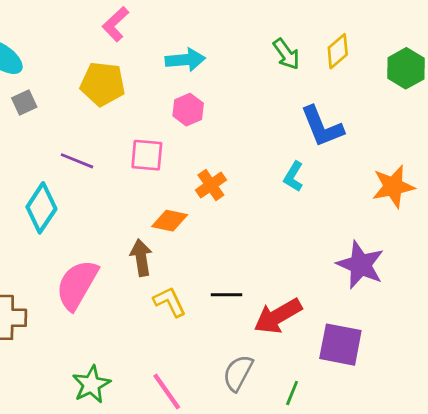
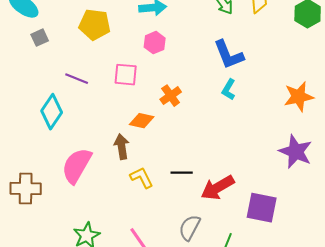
blue L-shape: (322, 127) -> (229, 55), moved
purple star: (360, 265) -> (296, 152), moved

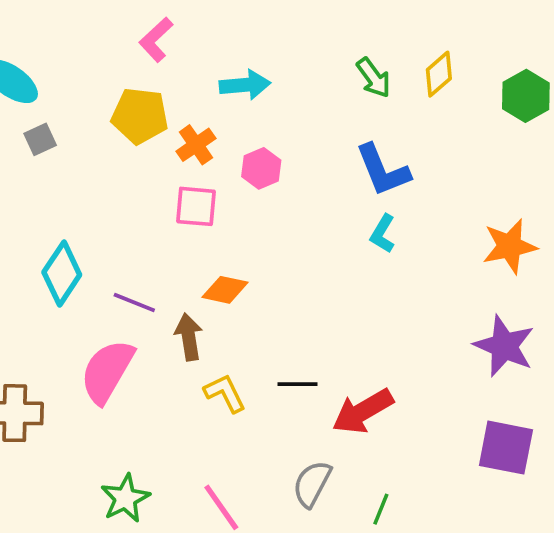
pink hexagon: (155, 43) -> (261, 168), moved
purple line: (77, 79) -> (134, 303), moved
orange cross: (171, 96) -> (196, 145), moved
purple square: (262, 208) -> (506, 448), moved

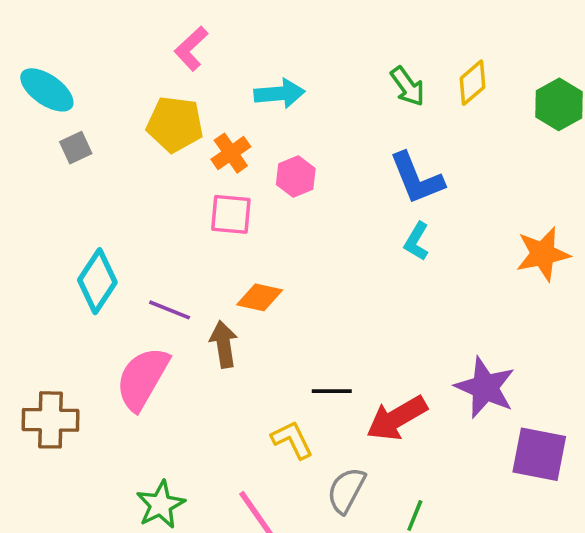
purple star: (504, 346) -> (485, 387), moved
yellow L-shape: (225, 393) -> (292, 440), moved

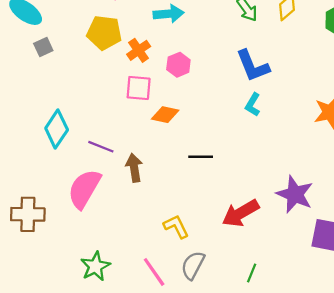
orange diamond: (260, 297) -> (165, 115), moved
black line: (332, 391) -> (201, 157), moved
gray semicircle: (346, 490) -> (193, 265), moved

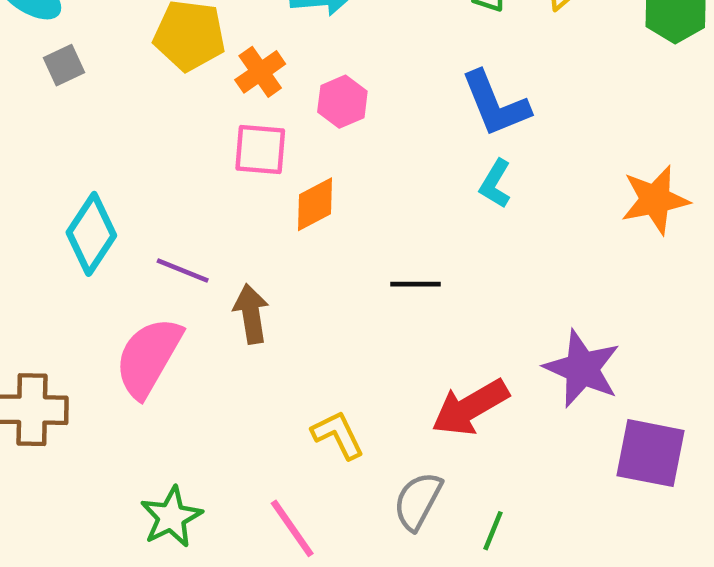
orange diamond: (165, 115) -> (315, 204), turned -40
black line: (201, 157) -> (415, 284), moved
gray semicircle: (193, 265) -> (418, 501), moved

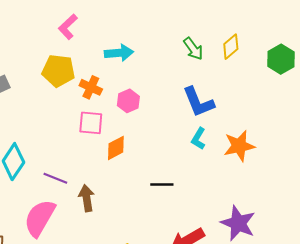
orange cross: (260, 72) -> (91, 87), turned -30
orange star: (655, 200) -> (239, 146), moved

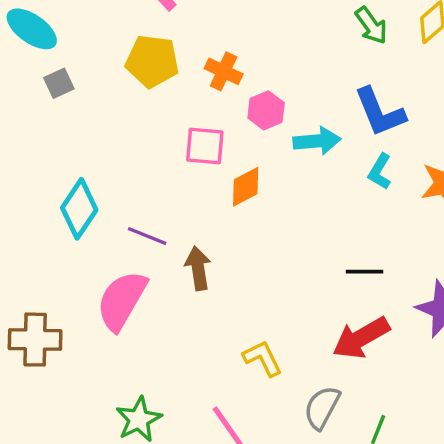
cyan arrow: (119, 53) -> (317, 141), moved
orange cross: (91, 87) -> (224, 71), moved
black line: (162, 185) -> (364, 272), moved

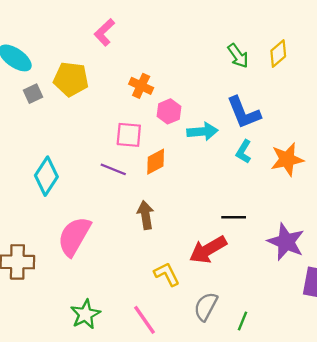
yellow pentagon: (152, 61) -> (71, 79), moved
purple line: (147, 236) -> (113, 169), moved
brown arrow: (198, 268) -> (146, 215), moved
red arrow: (361, 338) -> (208, 250), moved

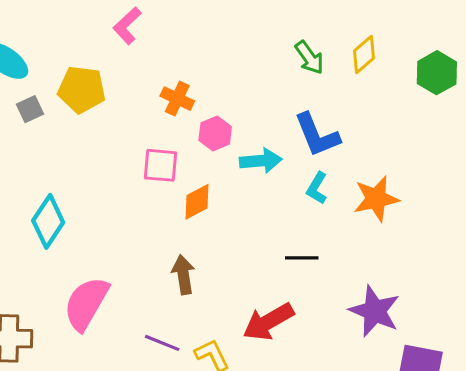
purple line: (113, 169) -> (162, 343), moved
black line: (234, 217) -> (302, 258), moved

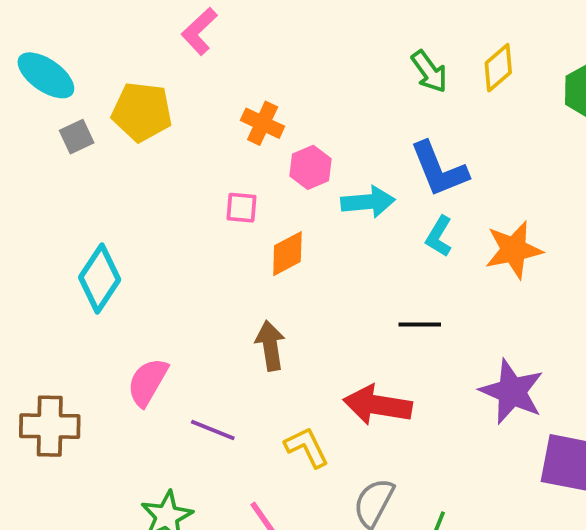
pink square: (161, 165) -> (241, 208), size x0.7
pink semicircle: (86, 303) -> (148, 382), size x0.7
red arrow: (268, 322) -> (378, 405), turned 39
purple line: (162, 343) -> (213, 430), moved

